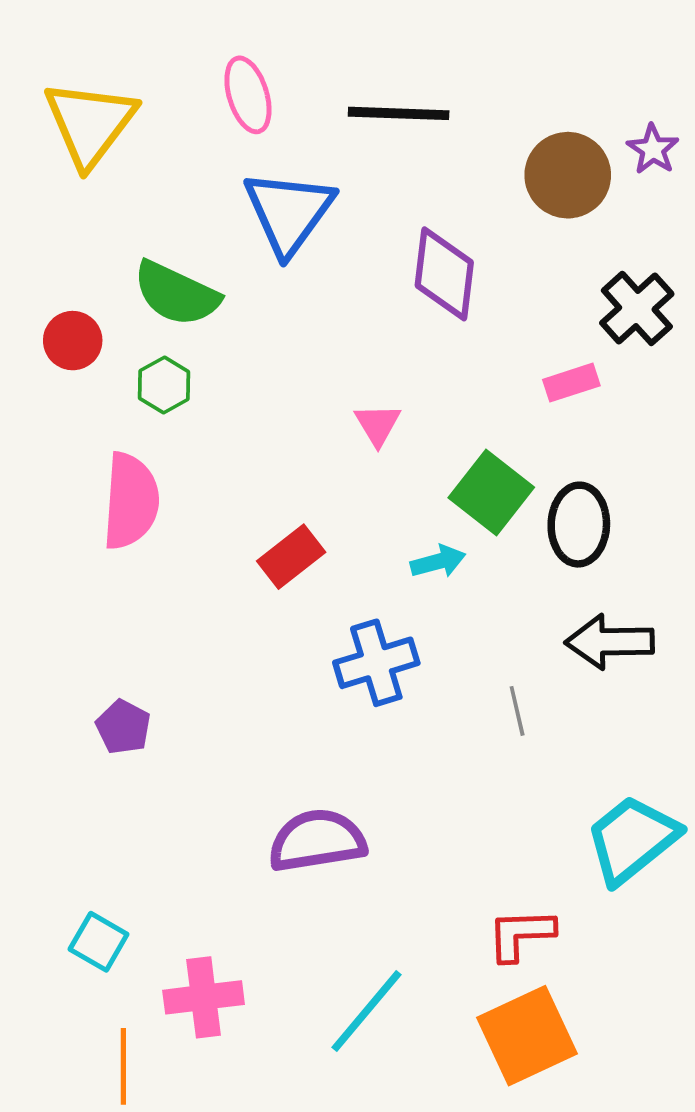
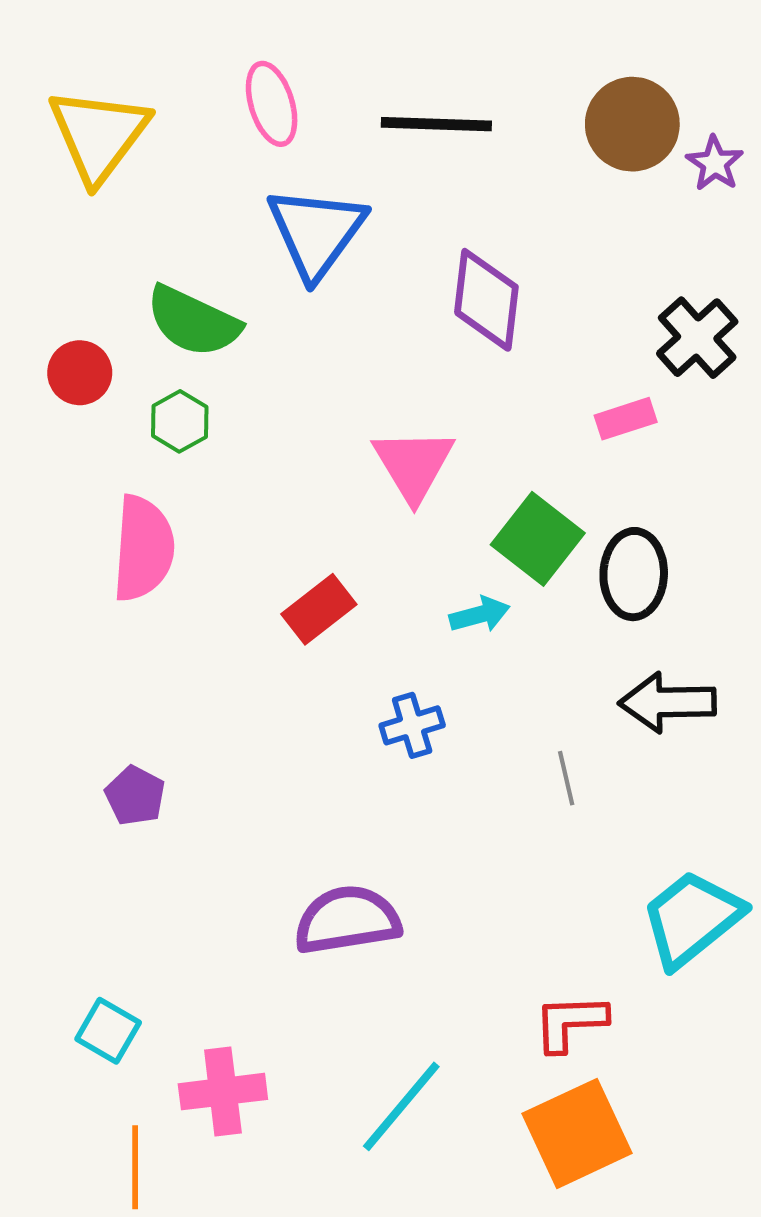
brown circle: (568, 175) -> (632, 124), moved
pink triangle: (378, 425) -> (413, 465), size x1.6
blue cross: (376, 663) -> (412, 725), size x0.7

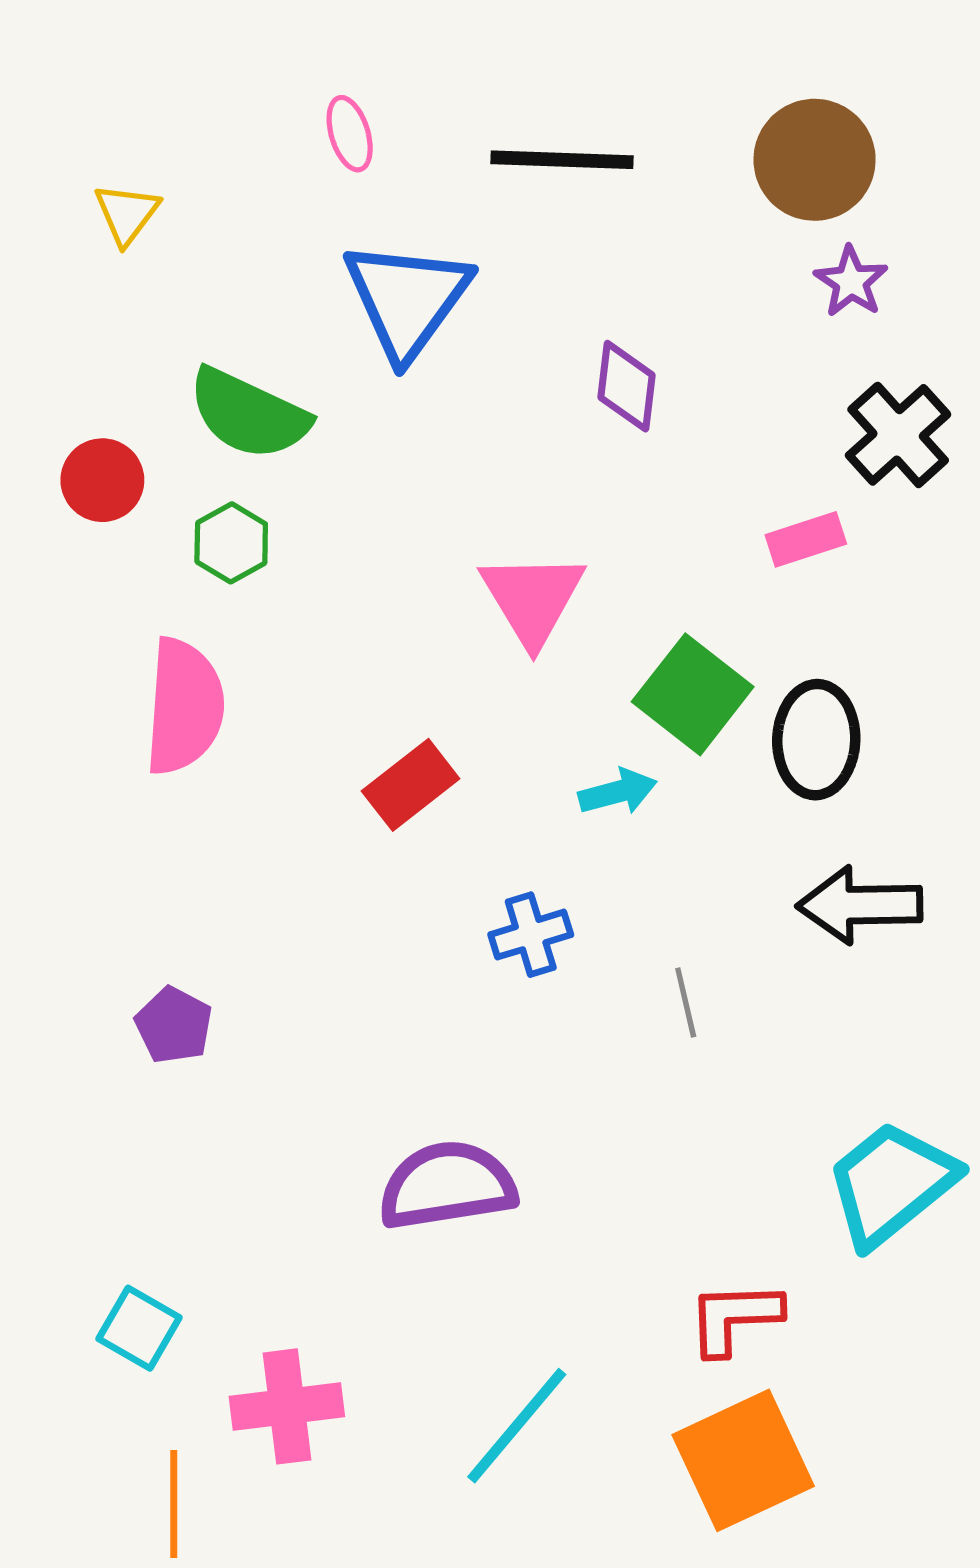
pink ellipse: (272, 104) -> (350, 134), size x0.7
yellow triangle: (99, 135) -> (127, 214), moved, size x0.5
purple star: (715, 163) -> (851, 282), moved
purple diamond: (486, 300) -> (626, 386), size x0.7
gray line: (566, 778) -> (686, 1003), moved

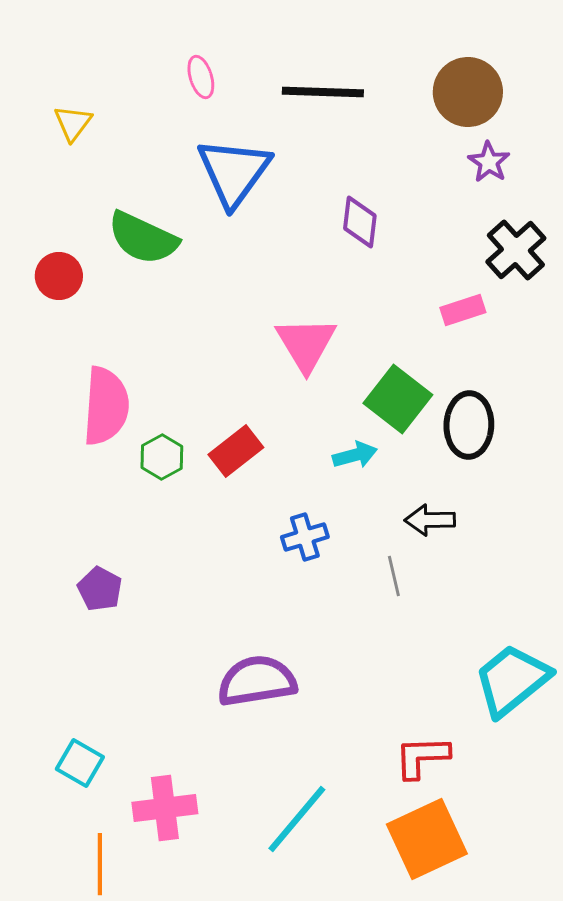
green hexagon: (231, 543) -> (162, 457), moved
black arrow: (860, 905) -> (430, 520), moved, size x0.7

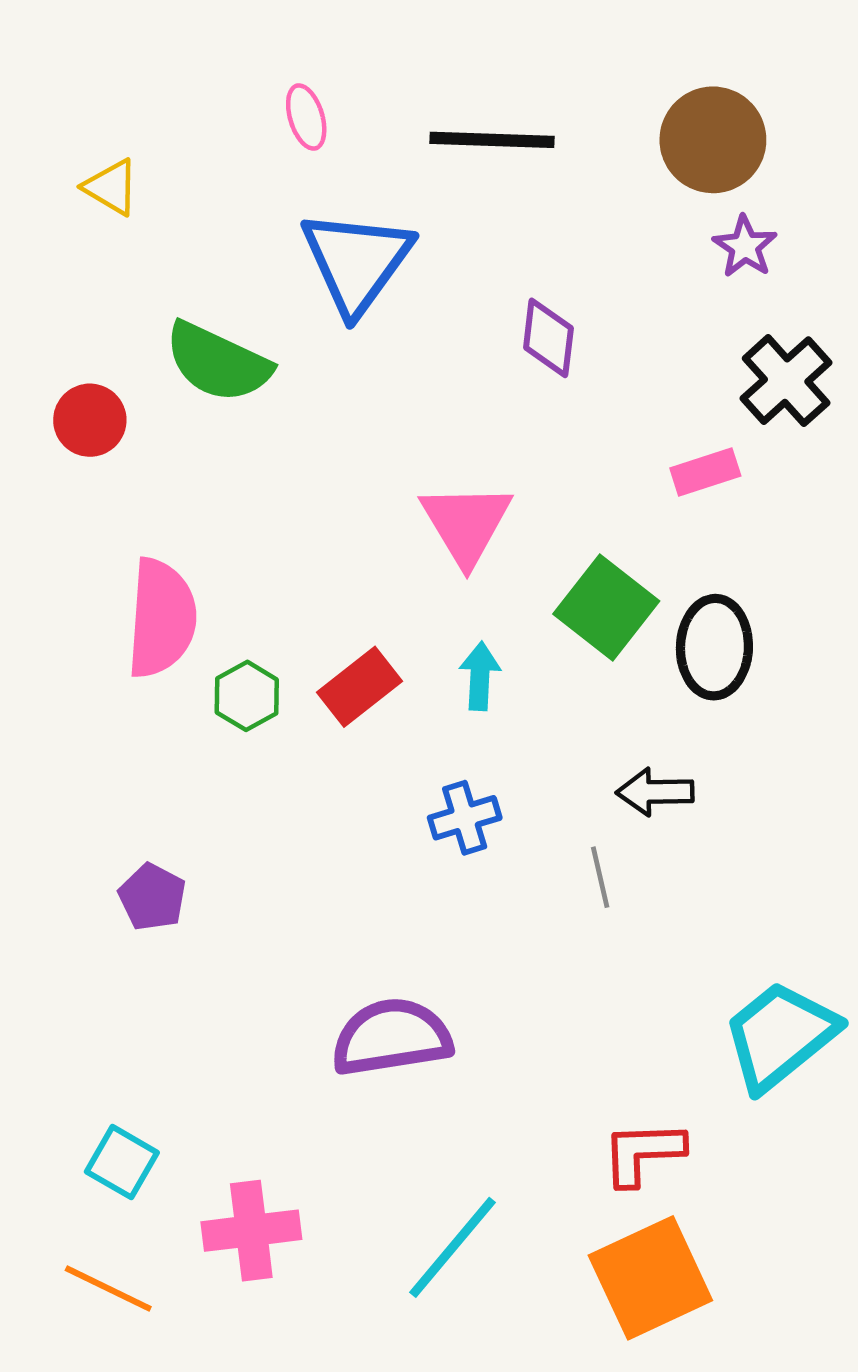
yellow triangle: (73, 123) -> (111, 187), turned -36
cyan arrow: (355, 455) -> (480, 676), moved, turned -72
orange line: (100, 864) -> (108, 1289), moved, turned -64

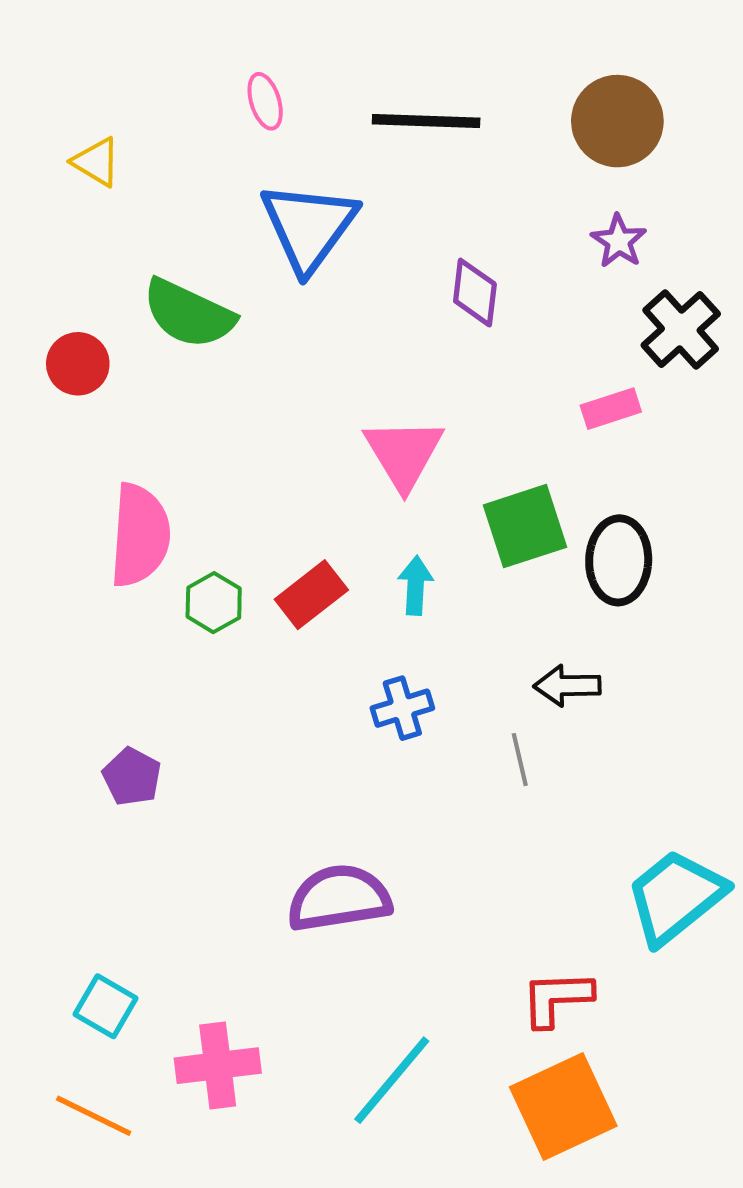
purple star: (745, 246) -> (619, 241), moved
green square: (606, 608) -> (525, 526), turned 34

